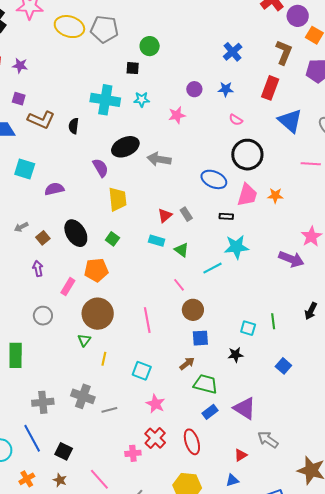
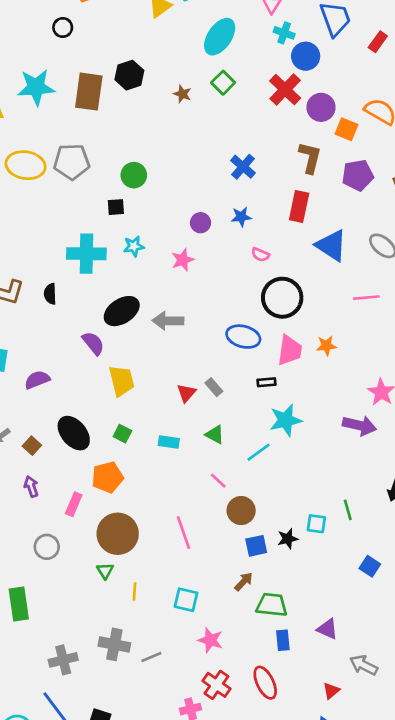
cyan rectangle: (157, 241) -> (169, 442), moved
black star: (236, 355) -> (288, 539), moved
purple triangle: (245, 408) -> (327, 629), size x0.7
blue rectangle: (210, 412) -> (283, 640), turned -49

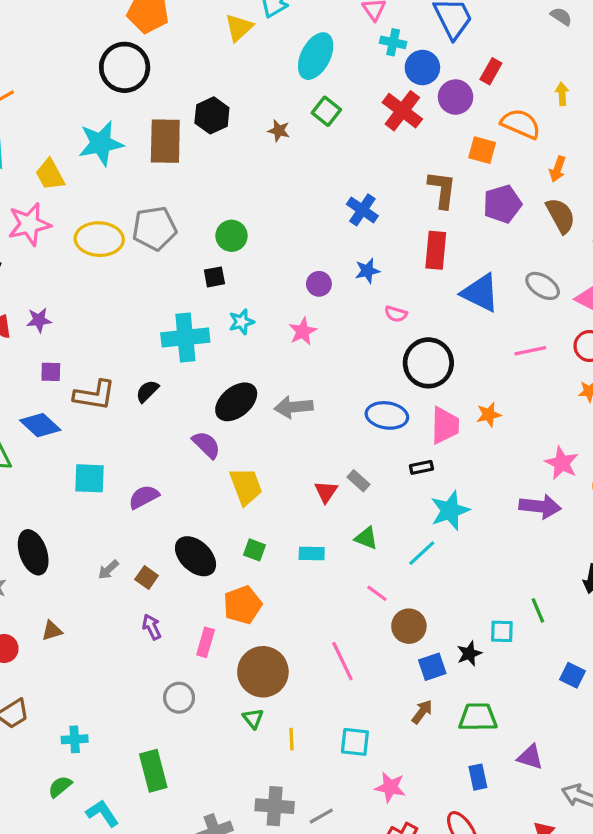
black circle: (63, 28) -> (125, 67), size x2.0
red rectangle: (378, 42) -> (491, 71), moved
purple circle: (321, 107) -> (456, 97), moved
black semicircle: (50, 294) -> (147, 391), turned 54
green trapezoid: (272, 605) -> (478, 717), moved

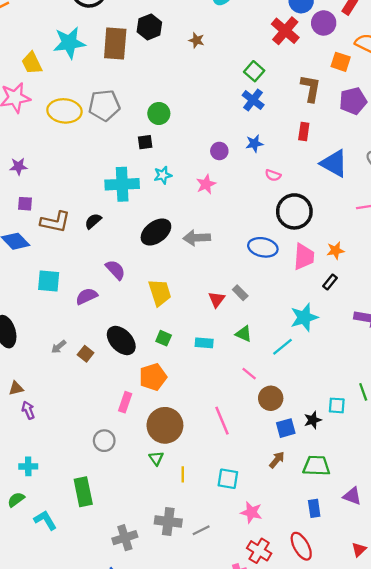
green square: (326, 111) -> (254, 71), moved
red rectangle: (436, 250) -> (304, 131), size x0.7
purple semicircle: (206, 445) -> (115, 270), moved
black rectangle: (421, 467) -> (330, 282), moved, turned -42
purple arrow: (152, 627) -> (28, 410), moved

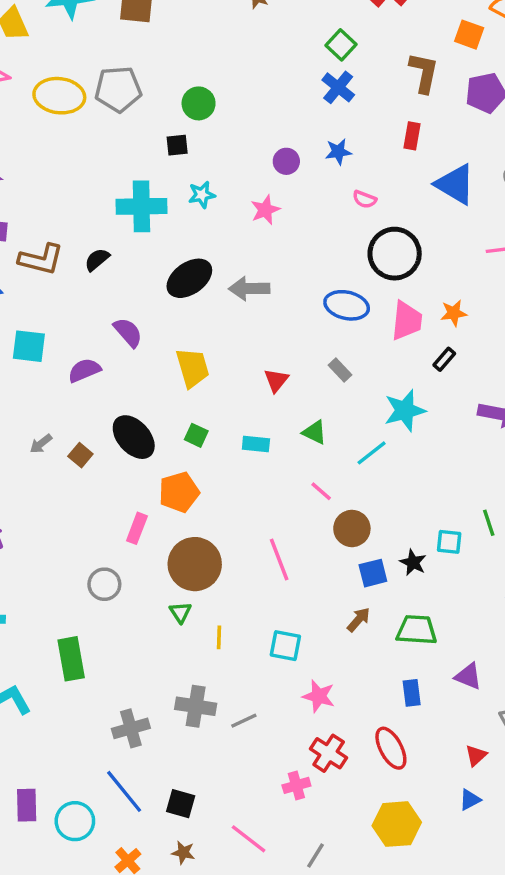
gray rectangle: (240, 293) -> (340, 370), moved
black star: (313, 420) -> (413, 562), turned -30

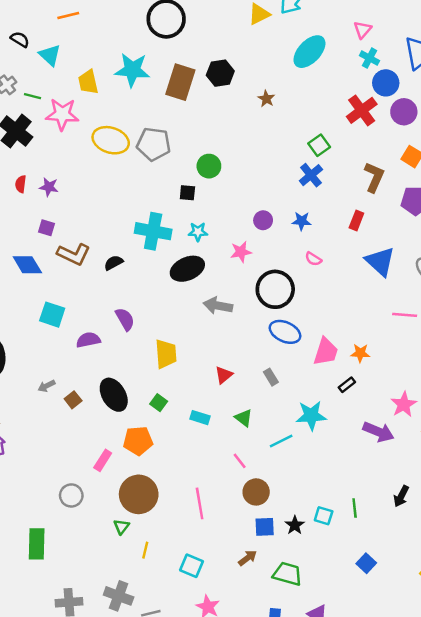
black circle: (395, 254) -> (275, 289), moved
black ellipse: (189, 278) -> (187, 269), moved

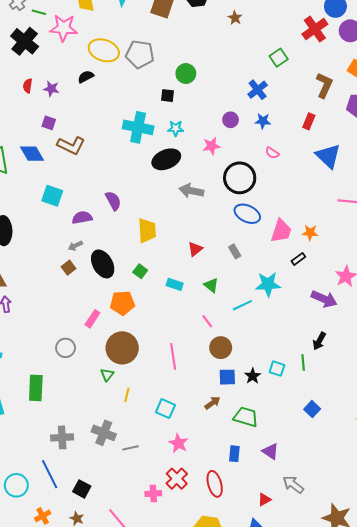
blue cross: (311, 175) -> (258, 90), moved
black semicircle: (114, 263) -> (86, 77), moved
gray arrow: (47, 386) -> (75, 246), moved
black arrow: (401, 496) -> (319, 341), moved

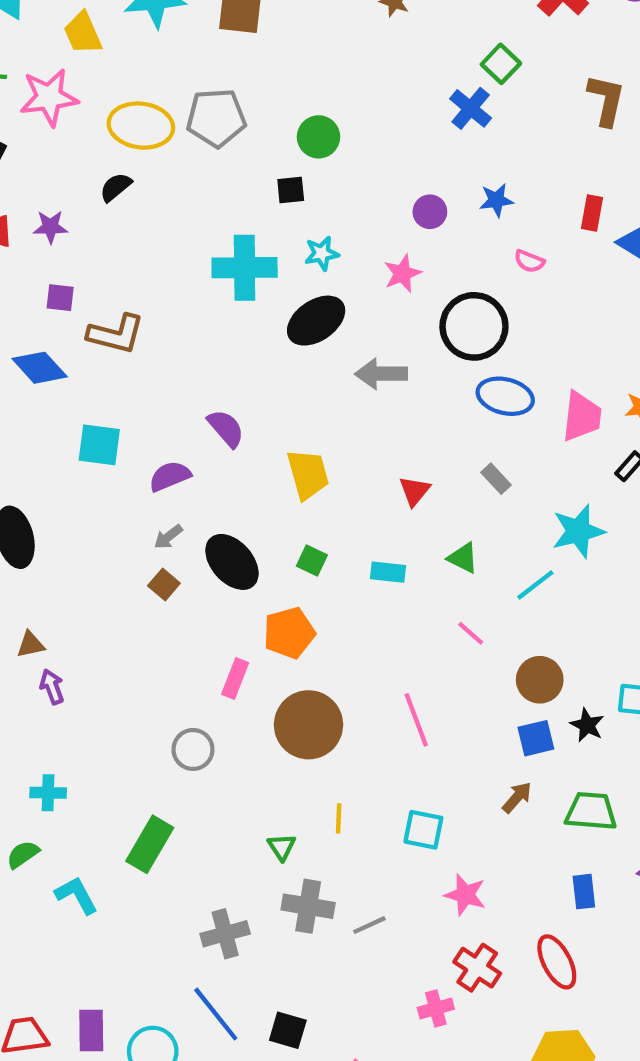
blue cross: (258, 90) -> (471, 108), moved
red rectangle: (309, 121) -> (592, 213), moved
brown circle: (221, 348) -> (540, 680), moved
green triangle: (107, 375) -> (282, 847), moved
green rectangle: (36, 388) -> (150, 844), turned 40

